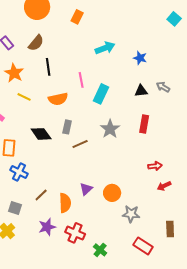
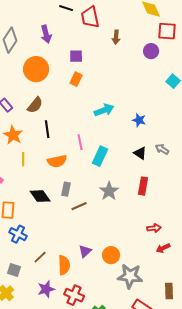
black triangle: (141, 91) -> (140, 153), turned 40
yellow line: (24, 97) -> (23, 159), turned 64
gray star: (131, 214) -> (130, 276), size x1.4

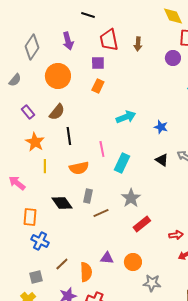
red trapezoid: (90, 17) -> (109, 40), moved
red rectangle: (143, 186) -> (142, 224), moved, turned 42
purple triangle: (85, 251) -> (107, 258), turned 48
gray square: (14, 270) -> (36, 277), turned -32
gray star: (130, 276) -> (152, 283), size x0.7

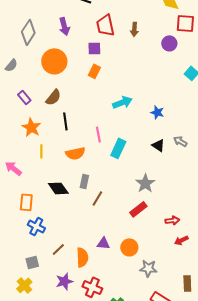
gray star: (131, 198) -> (145, 183), moved
brown line: (101, 213) -> (97, 198), turned -35

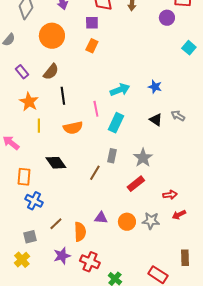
cyan arrow: (122, 102) -> (120, 90), moved
gray rectangle: (84, 181) -> (112, 156), moved
gray star: (148, 268) -> (151, 221), moved

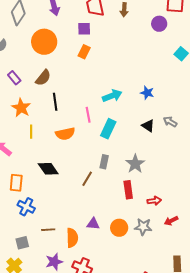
red rectangle: (136, 184) -> (128, 190), turned -60
red arrow: (170, 195) -> (154, 201), moved
brown line: (56, 224) -> (48, 230), turned 40

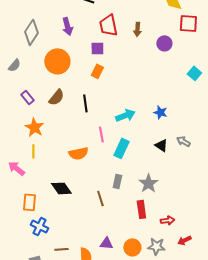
purple circle: (159, 24) -> (164, 43), moved
black line: (55, 102) -> (85, 103), moved
yellow line: (31, 132) -> (33, 151), moved
brown line: (87, 179) -> (100, 198), turned -49

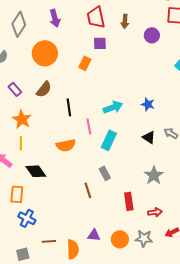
purple square: (97, 48) -> (100, 43), moved
black line: (85, 103) -> (69, 107), moved
gray rectangle: (117, 181) -> (105, 173), turned -40
gray star: (148, 183) -> (154, 175), moved
black diamond: (61, 188) -> (36, 171), moved

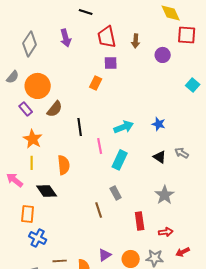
orange circle: (45, 53) -> (38, 86), moved
orange semicircle: (66, 145) -> (64, 165), moved, turned -84
purple triangle: (94, 235) -> (105, 255), turned -40

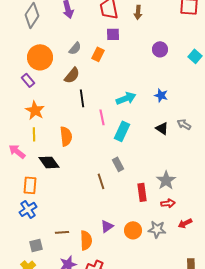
purple circle: (163, 55) -> (160, 49), moved
gray semicircle: (13, 77) -> (75, 48), moved
brown semicircle: (55, 109) -> (72, 75), moved
gray star: (165, 195) -> (166, 180), moved
blue cross: (38, 238) -> (28, 209), moved, turned 30

